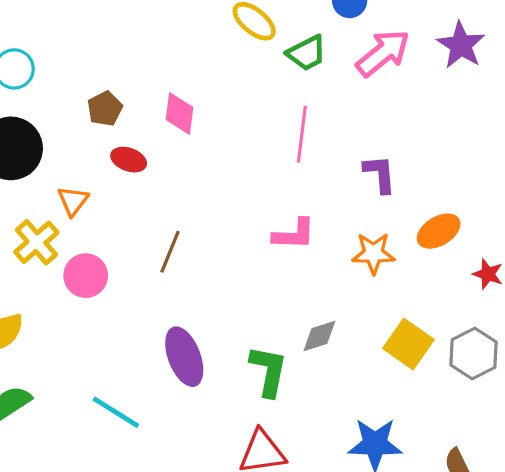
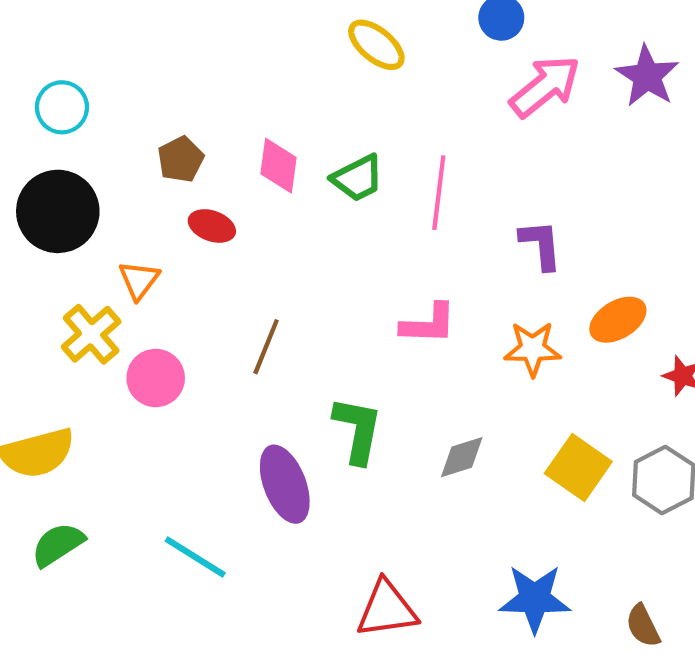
green trapezoid: (307, 53) -> (358, 178), moved
green L-shape: (269, 371) -> (358, 430), moved

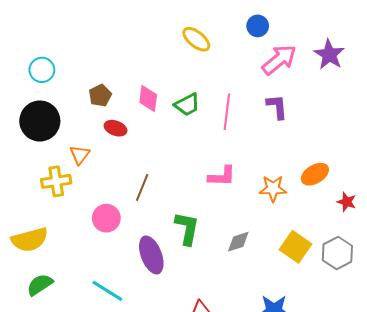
purple L-shape: (541, 245) -> (277, 107), moved
yellow cross: (91, 334) -> (56, 181), turned 32
pink circle: (156, 378) -> (106, 218), moved

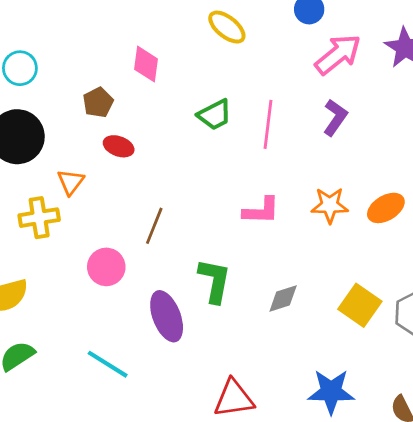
pink diamond: (148, 99) -> (146, 64), moved
purple L-shape: (277, 107) -> (335, 118), turned 40
orange star: (273, 189) -> (330, 205), moved

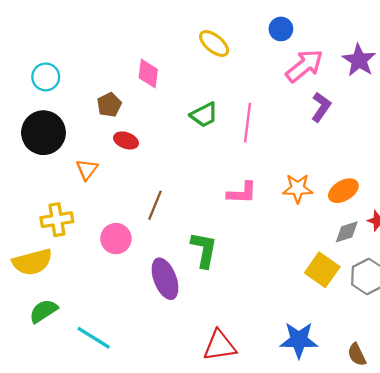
purple L-shape: (335, 118) -> (321, 107), moved
yellow cross: (39, 218) -> (57, 220), moved
gray diamond: (283, 298) -> (347, 232), moved
cyan line: (108, 364) -> (94, 338), moved

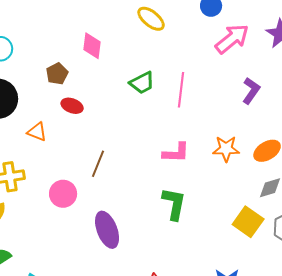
purple L-shape: (321, 107) -> (251, 91), moved
orange triangle: (87, 169) -> (37, 132), turned -45
green L-shape: (204, 250) -> (174, 204), moved

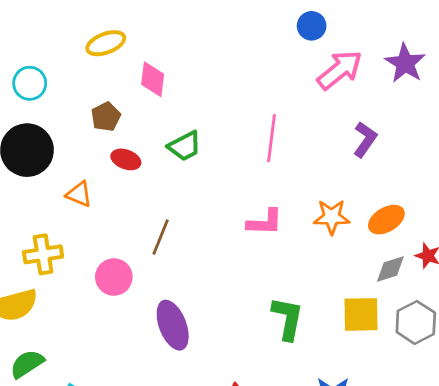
yellow ellipse: (151, 19) -> (106, 43), moved, turned -60
green trapezoid: (142, 83) -> (185, 146), moved
green L-shape: (174, 204) -> (288, 318), moved
yellow square: (248, 222) -> (361, 314), turned -36

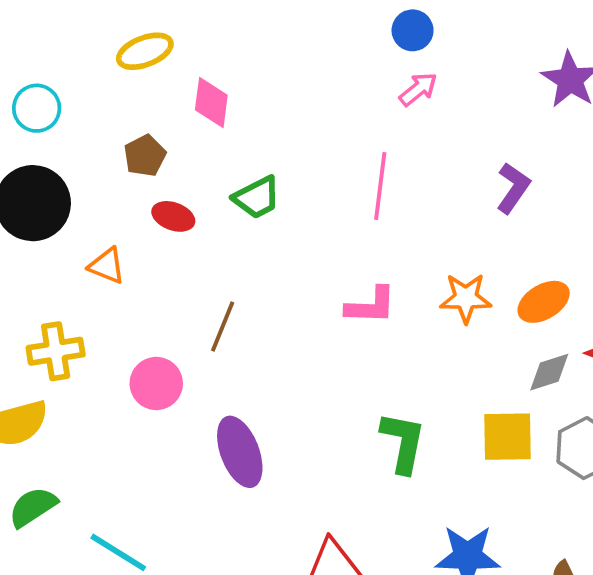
blue circle: (312, 26) -> (413, 30), moved
pink arrow: (340, 70) -> (418, 89), moved, size x0.6

